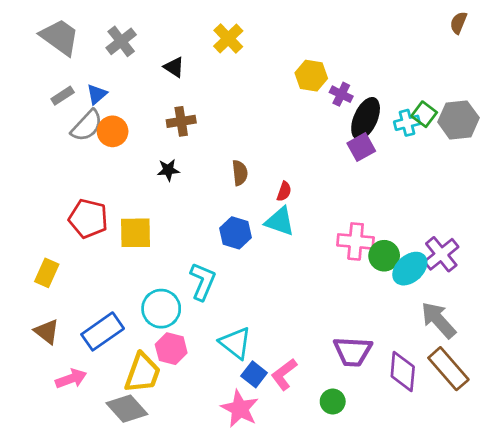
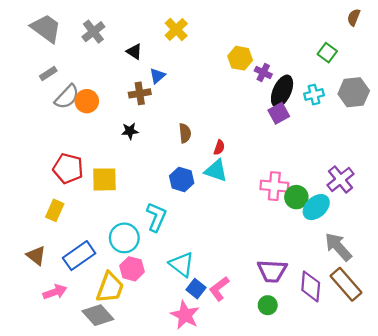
blue triangle: (97, 94) -> (157, 76), moved
green square: (424, 114) -> (327, 53), moved
purple cross: (441, 254) -> (340, 179), moved
yellow rectangle: (47, 273) -> (55, 210), moved
green circle: (333, 402) -> (268, 305), moved

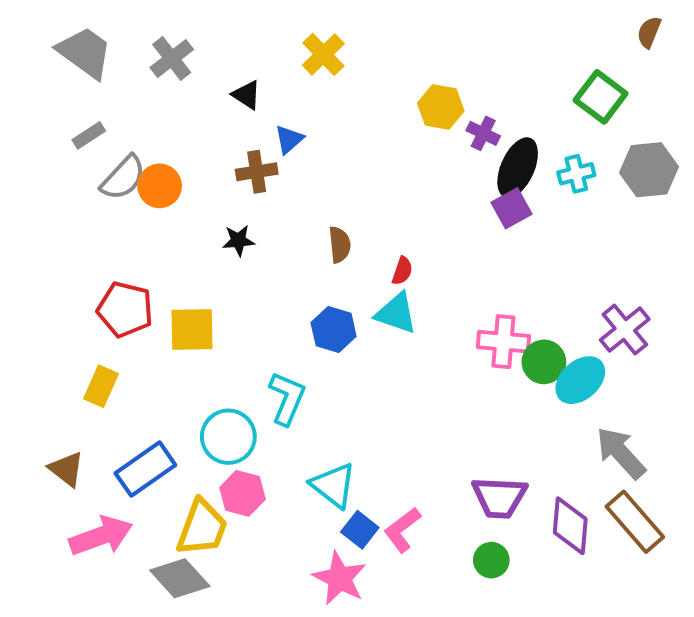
green square: (327, 53) -> (601, 97), size x1.4
pink arrow: (55, 292) -> (101, 536), size x1.4

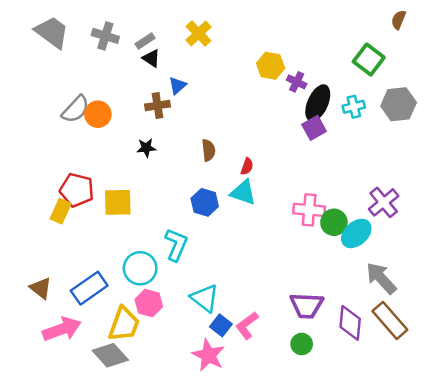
gray cross: (172, 58) -> (105, 36), turned -35
gray rectangle: (89, 135) -> (145, 41), moved
yellow rectangle: (101, 386) -> (61, 211), moved

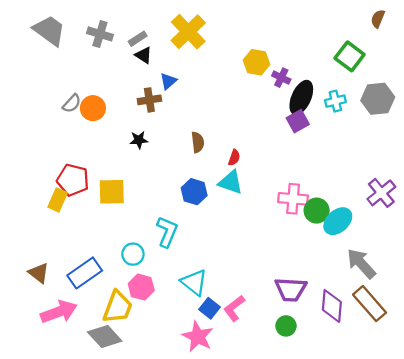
yellow cross: (199, 33) -> (188, 32), size x1.4
gray semicircle: (76, 109) -> (72, 103), size x0.7
purple cross: (384, 202) -> (381, 193), moved
cyan circle: (140, 268) -> (133, 254), size x0.7

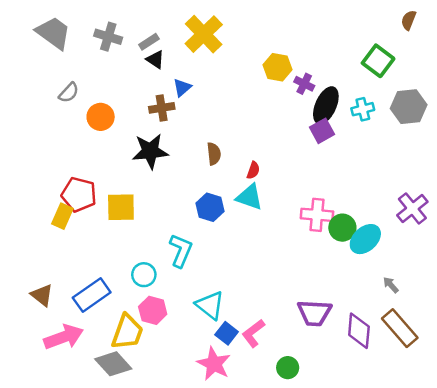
gray semicircle: (72, 103) -> (69, 93), moved
black star: (139, 140) -> (150, 151), size x1.8
gray arrow: (361, 264) -> (391, 285), size x0.5
green circle: (286, 326) -> (288, 368), moved

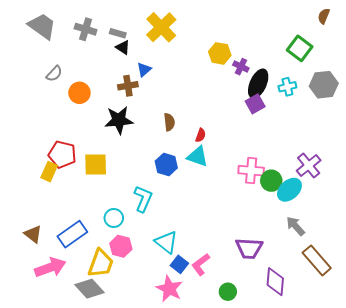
gray rectangle: (149, 42) -> (118, 33), turned 49
purple cross: (412, 208) -> (309, 165), moved
gray arrow: (391, 285) -> (296, 226), moved, size x1.5
purple diamond: (359, 331) -> (275, 282), moved

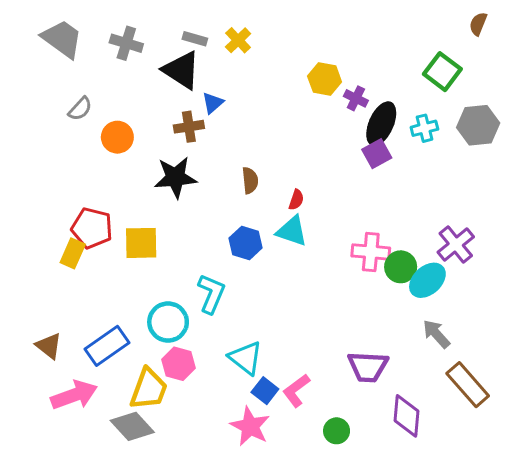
yellow cross: (161, 27) -> (238, 40), size x0.6
gray rectangle: (118, 33) -> (195, 39), moved
black triangle: (123, 47) -> (181, 70), size x1.8
cyan circle: (114, 218) -> (168, 322), size x1.4

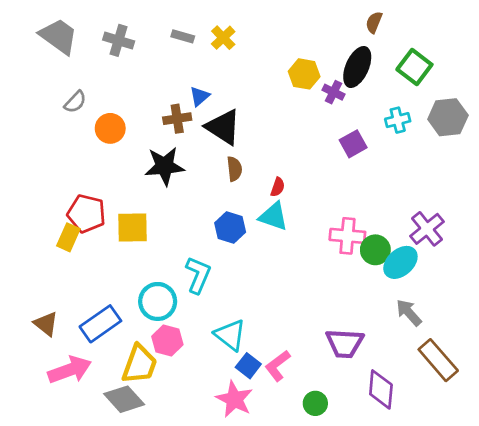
brown semicircle: (478, 24) -> (374, 22), moved
black triangle: (181, 70) -> (223, 127), moved
black ellipse: (381, 124) -> (357, 67), moved

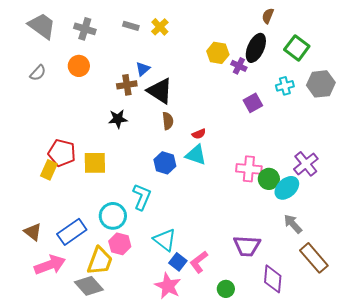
gray semicircle: (75, 102) -> (38, 73), moved
orange circle: (110, 128) -> (79, 66), moved
black star: (165, 166) -> (118, 119), size x0.7
red semicircle: (278, 187) -> (199, 134), turned 48

